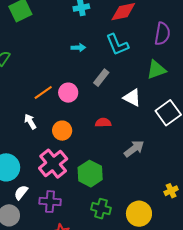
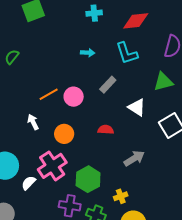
yellow cross: (171, 191) -> (121, 196), moved
white semicircle: (21, 192) -> (29, 183), moved
purple cross: (50, 202) -> (70, 206), moved

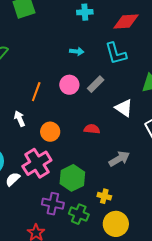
orange line: (49, 94) -> (36, 92), turned -42
pink circle: (74, 97) -> (69, 85), moved
yellow cross: (121, 196) -> (104, 196), turned 32

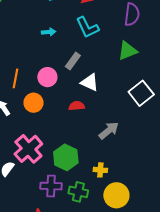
pink circle: (69, 85) -> (47, 77), moved
white triangle: (124, 108) -> (90, 82), moved
orange circle: (50, 132) -> (34, 103), moved

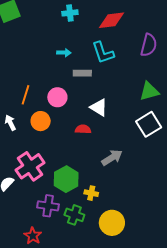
green triangle: (127, 51) -> (149, 91), moved
gray rectangle: (73, 61) -> (82, 73), moved, turned 48
yellow cross: (100, 170) -> (91, 193), moved

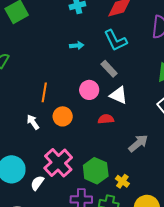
gray rectangle: (82, 73) -> (109, 69), moved, turned 54
pink circle: (57, 97) -> (89, 90), moved
yellow cross: (91, 193) -> (122, 181), turned 32

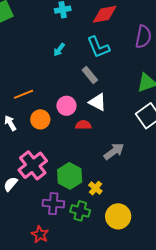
cyan arrow: (77, 46) -> (59, 50), turned 128
pink circle: (89, 90) -> (66, 106), moved
orange line: (44, 92) -> (24, 94), turned 54

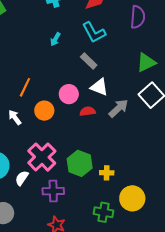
orange line: (24, 94) -> (25, 87), turned -36
gray arrow: (114, 151) -> (118, 108), moved
yellow cross: (95, 188) -> (107, 173), turned -32
purple cross: (53, 204) -> (53, 191), moved
green cross: (80, 211) -> (103, 212), moved

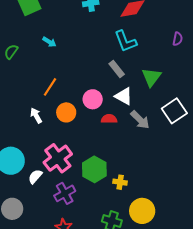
purple semicircle: (138, 17) -> (178, 39), moved, size x0.6
cyan arrow: (55, 39) -> (49, 42), moved, turned -96
green triangle: (146, 62) -> (151, 77), moved, turned -35
gray arrow: (118, 108) -> (140, 120), turned 80
purple cross: (53, 191) -> (65, 193), turned -35

